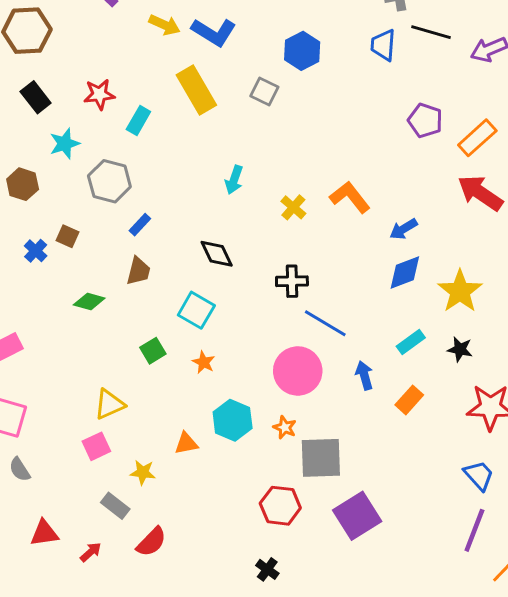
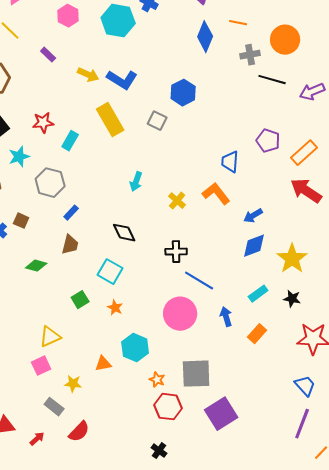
blue trapezoid: (383, 45) -> (230, 162), moved
orange star: (285, 427) -> (157, 380), moved

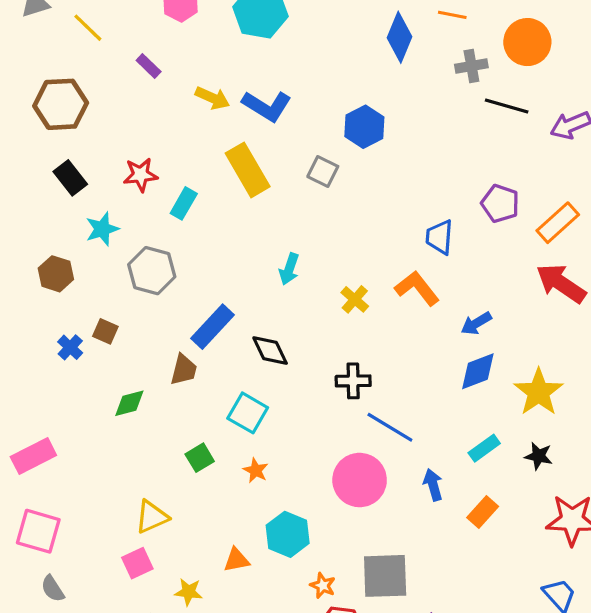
blue rectangle: (71, 213) -> (212, 327), moved, size x1.8
green diamond: (36, 266) -> (129, 403), turned -30

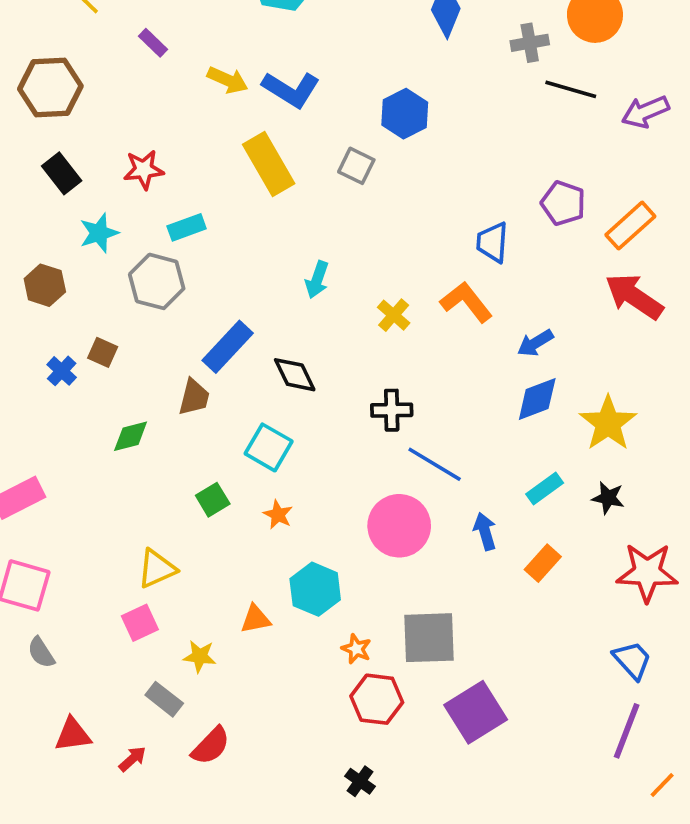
cyan rectangle: (184, 203) -> (187, 227), moved, turned 40

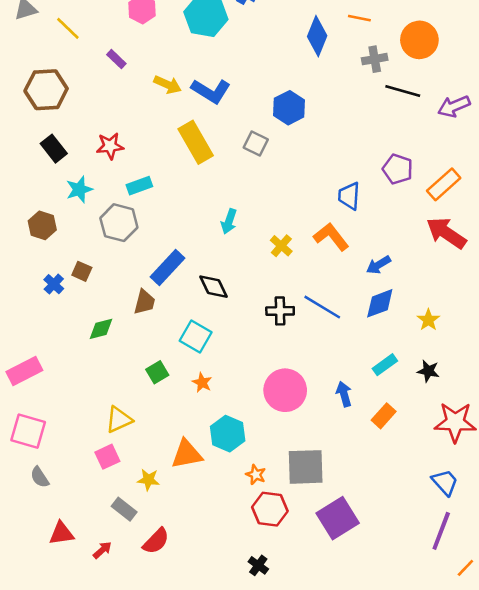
yellow star: (608, 423) -> (428, 320), size x0.6
blue line: (435, 464) -> (322, 307), moved
orange triangle: (256, 619) -> (187, 454), size x1.5

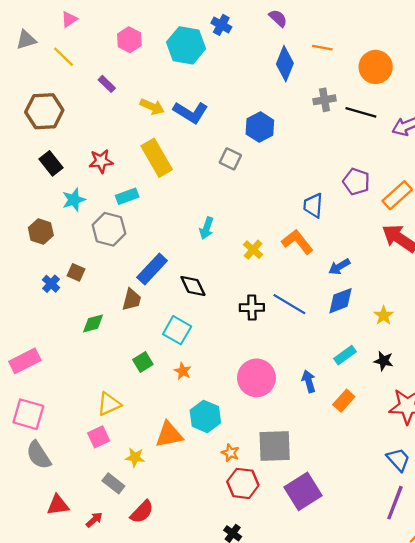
gray cross: (375, 59) -> (325, 100), moved
yellow rectangle: (196, 142) -> (157, 158), moved
gray semicircle: (40, 477) -> (39, 455), size x1.5

